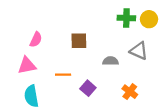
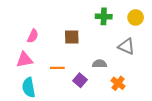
green cross: (126, 18) -> (104, 16), moved
gray semicircle: (111, 61) -> (100, 64), moved

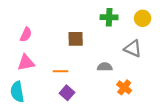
pink semicircle: (33, 36) -> (26, 35), moved
purple square: (80, 80) -> (67, 93), moved
cyan semicircle: (29, 87) -> (17, 92), moved

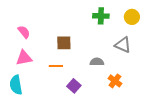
pink semicircle: (26, 35) -> (24, 32), turned -64
brown square: (76, 39) -> (64, 43), moved
purple square: (67, 93) -> (74, 86), moved

